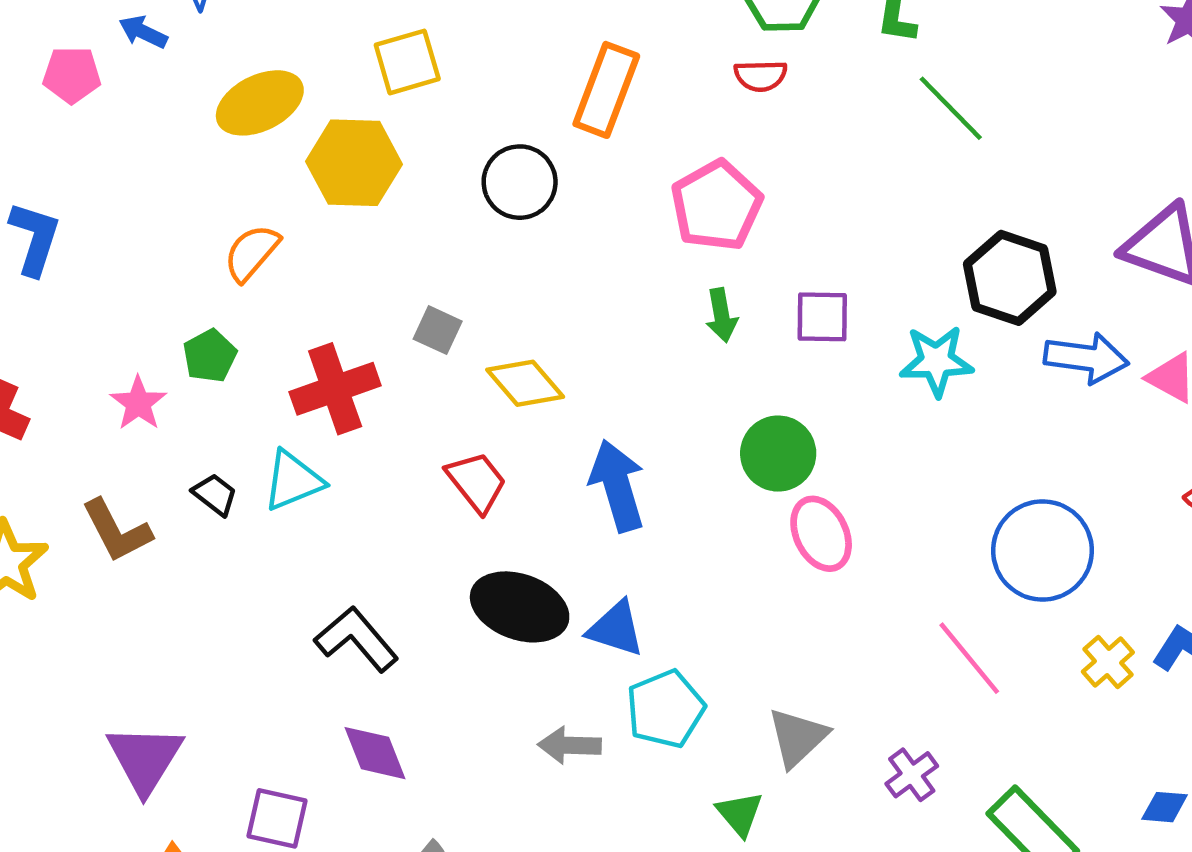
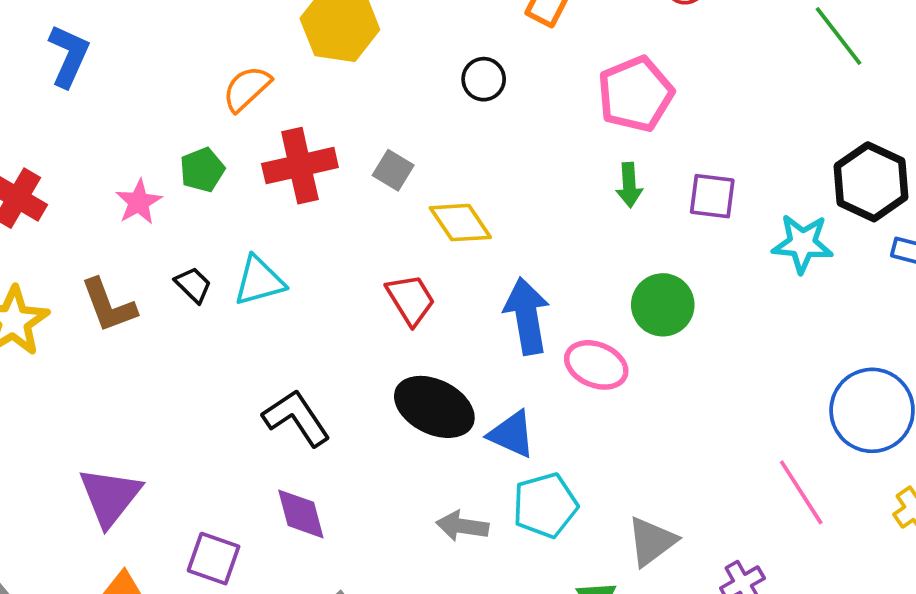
black circle: (520, 182) -> (484, 79), moved, size x0.7
red cross: (335, 389) -> (300, 166), moved
pink ellipse: (821, 534) -> (596, 365), moved, turned -48

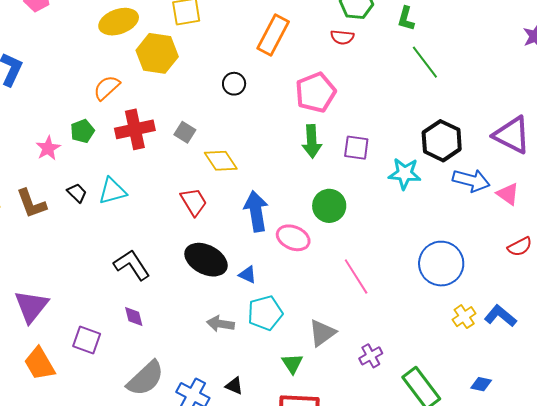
green arrow: (629, 185) -> (312, 141), size x1.4
blue triangle: (512, 434) -> (247, 275), size x0.7
pink line: (801, 492) -> (356, 277), moved
purple diamond: (301, 514) -> (134, 316), size x0.7

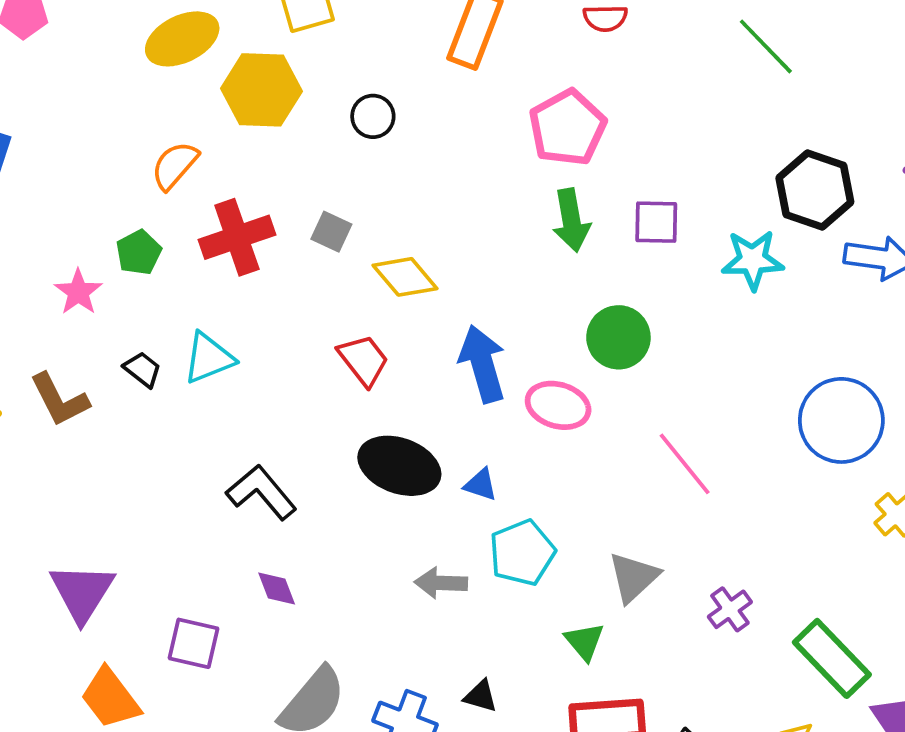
black circle: (234, 84) -> (373, 116), moved

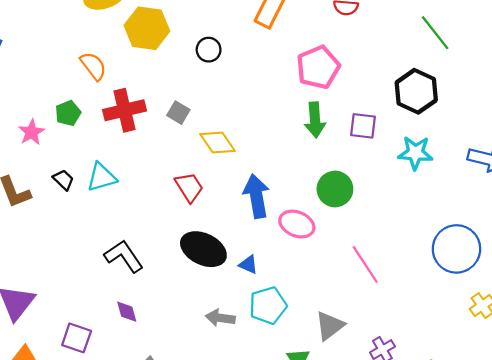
orange semicircle: (175, 165) -> (93, 66), turned 96
black hexagon: (815, 190) -> (416, 91), moved

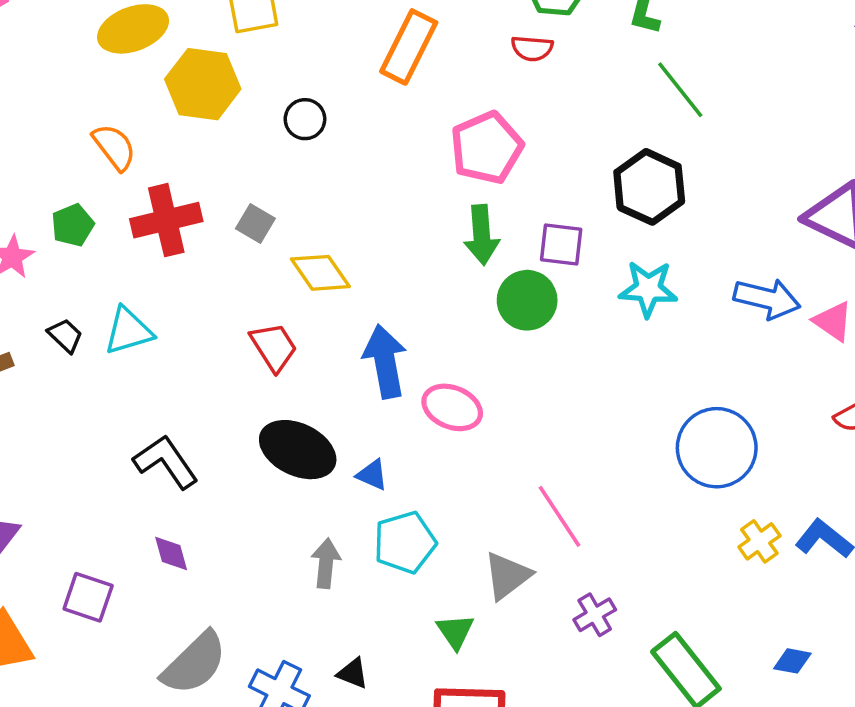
green circle: (335, 189) -> (527, 300), moved
pink line: (365, 264) -> (560, 516), moved
gray arrow: (220, 318) -> (326, 563), turned 88

